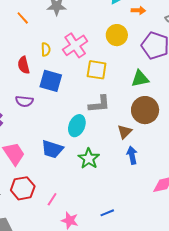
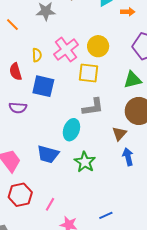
yellow circle: (117, 35) -> (98, 46), moved

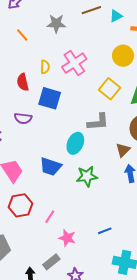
yellow circle: (98, 46) -> (123, 56), moved
yellow square: (89, 73) -> (110, 89), moved, turned 30
green star: (85, 162) -> (87, 176), turned 30

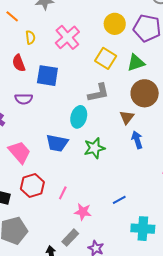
yellow semicircle: (45, 67) -> (30, 37), moved

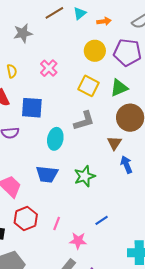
pink cross: (67, 37) -> (49, 68), size x0.7
cyan ellipse: (79, 117) -> (55, 139), moved
blue line: (119, 200) -> (102, 220), moved

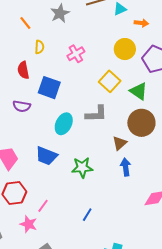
gray star: (23, 33) -> (60, 13), turned -30
green triangle: (119, 88) -> (139, 91), turned 42
blue line: (102, 220) -> (87, 215), turned -40
pink star: (78, 241) -> (28, 224), moved

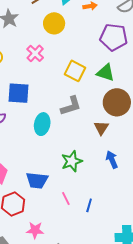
yellow circle: (125, 49) -> (54, 23), moved
blue trapezoid: (46, 156) -> (37, 180), moved
blue arrow: (126, 167) -> (112, 160), moved
pink line: (43, 206) -> (66, 198), moved, turned -48

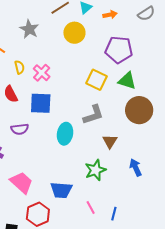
purple pentagon: (114, 37) -> (119, 50), moved
pink cross: (35, 53) -> (42, 73), moved
brown triangle: (101, 128) -> (110, 141), moved

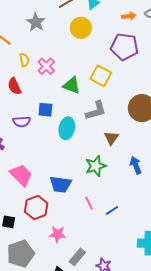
orange arrow: (110, 15) -> (129, 16), moved
green triangle: (127, 81) -> (72, 85), moved
blue square: (41, 103) -> (45, 110), moved, size x0.7
blue line: (114, 214) -> (112, 210), turned 40

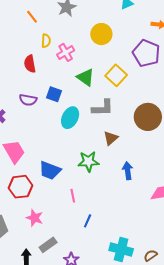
yellow circle: (81, 28) -> (101, 34), moved
blue line: (112, 210) -> (88, 221), moved, turned -48

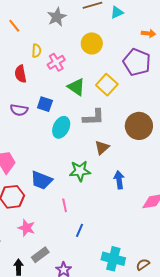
orange line: (32, 17) -> (14, 26), moved

